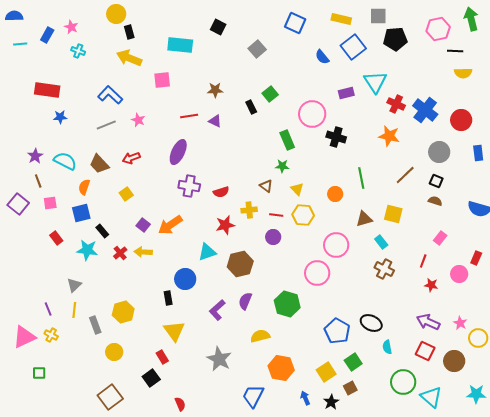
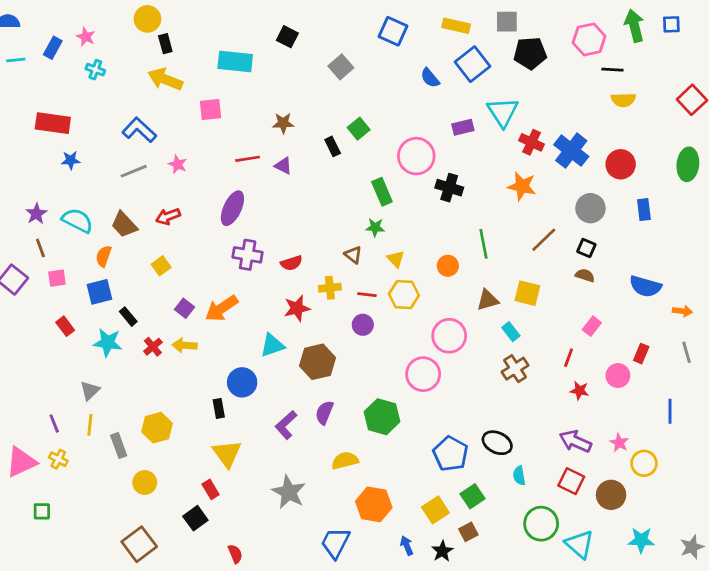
brown cross: (384, 269) -> (515, 369), turned 30

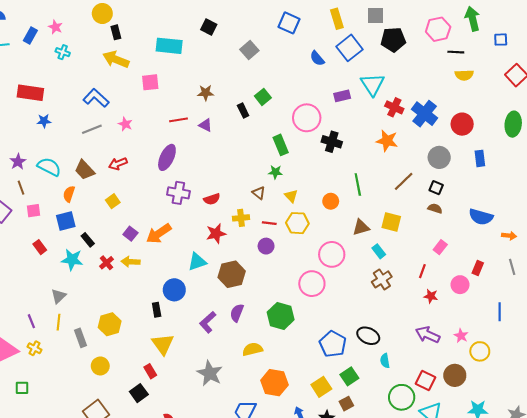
blue square: (671, 24) -> (501, 40), moved
yellow rectangle: (456, 26) -> (337, 19), turned 60
red square: (571, 481) -> (426, 381), moved

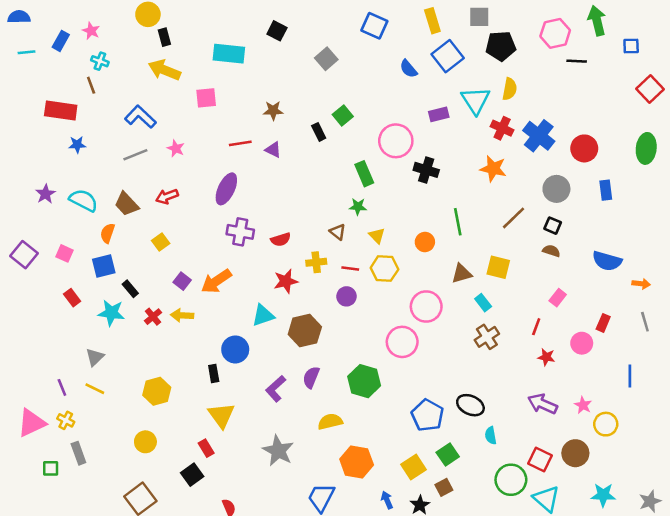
yellow semicircle: (464, 75) -> (510, 89), moved, turned -78
brown line: (21, 188) -> (91, 85), moved
pink square: (34, 211) -> (64, 253), turned 32
yellow line: (59, 322) -> (95, 389), turned -70
gray rectangle: (80, 338) -> (78, 453), moved

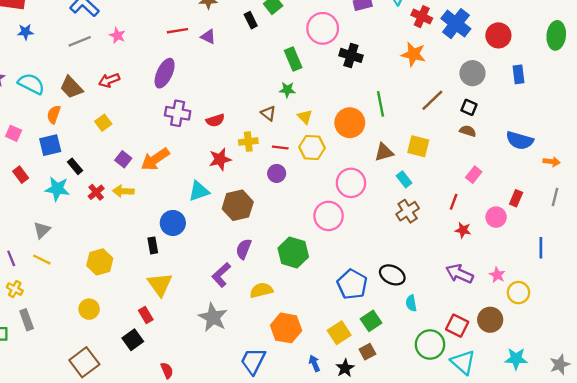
orange circle: (425, 242) -> (350, 123), size x1.6
gray line: (645, 322) -> (555, 197), turned 30
purple L-shape: (276, 389) -> (221, 275), moved

